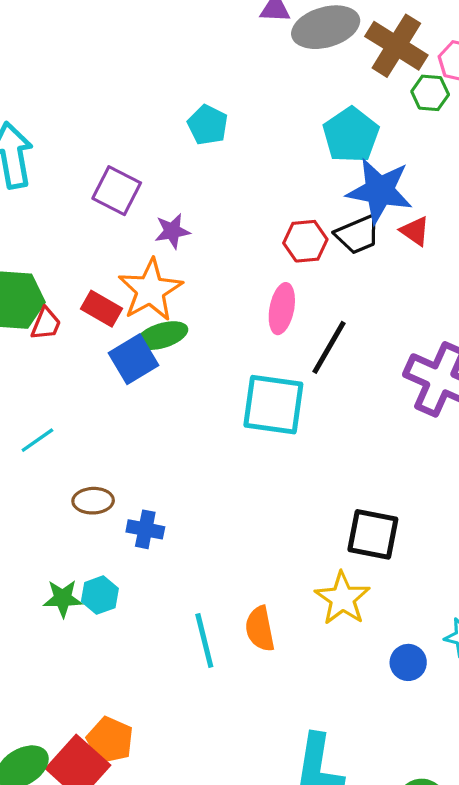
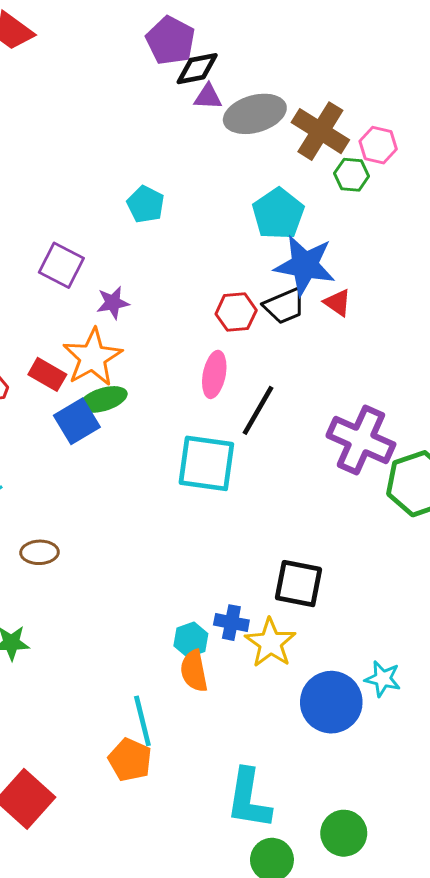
blue cross: (145, 529) -> (231, 623), moved
cyan hexagon: (100, 595) -> (191, 640), moved
cyan line: (204, 641) -> (142, 721), moved
blue circle: (408, 662) -> (331, 702), size x1.8
orange pentagon: (110, 740) -> (130, 760), moved

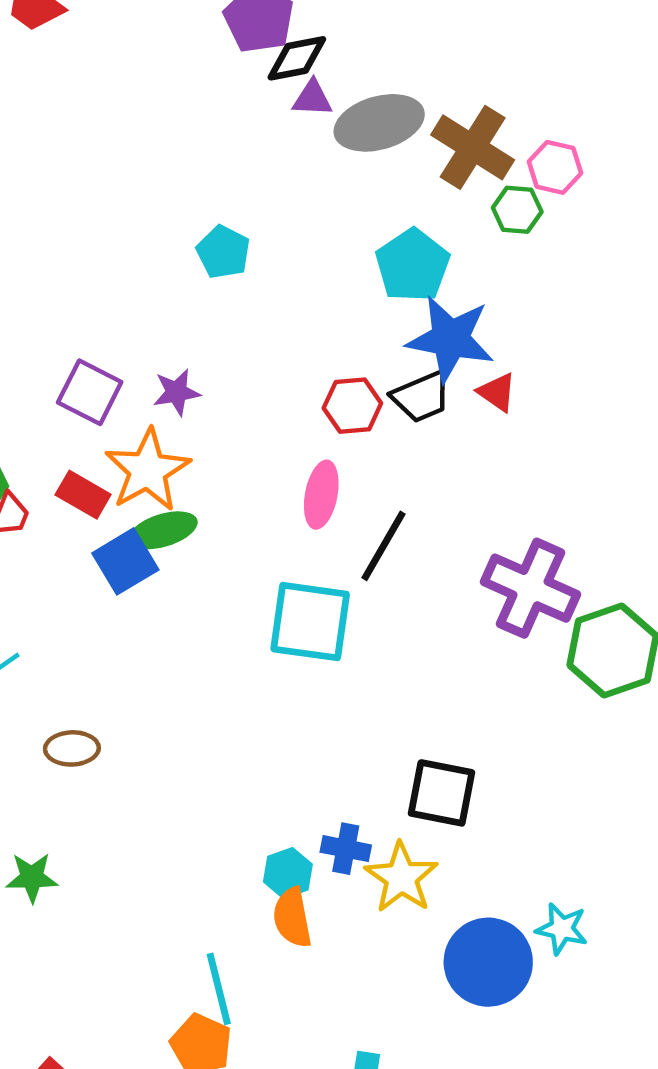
purple square: (61, 265) -> (90, 392), moved

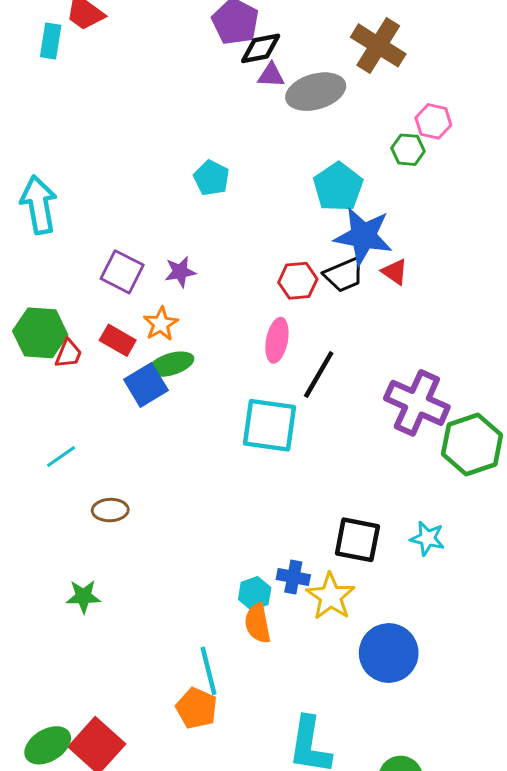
brown cross: (473, 147) -> (378, 45), moved
orange star: (148, 470) -> (161, 324), size x0.6
cyan star: (562, 929) -> (427, 538), moved

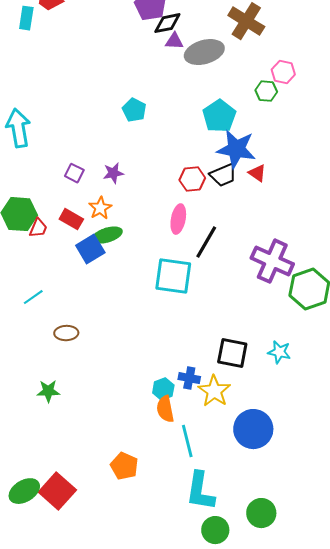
purple square: (122, 272) -> (74, 173), size x0.7
cyan line: (208, 671) -> (187, 441), moved

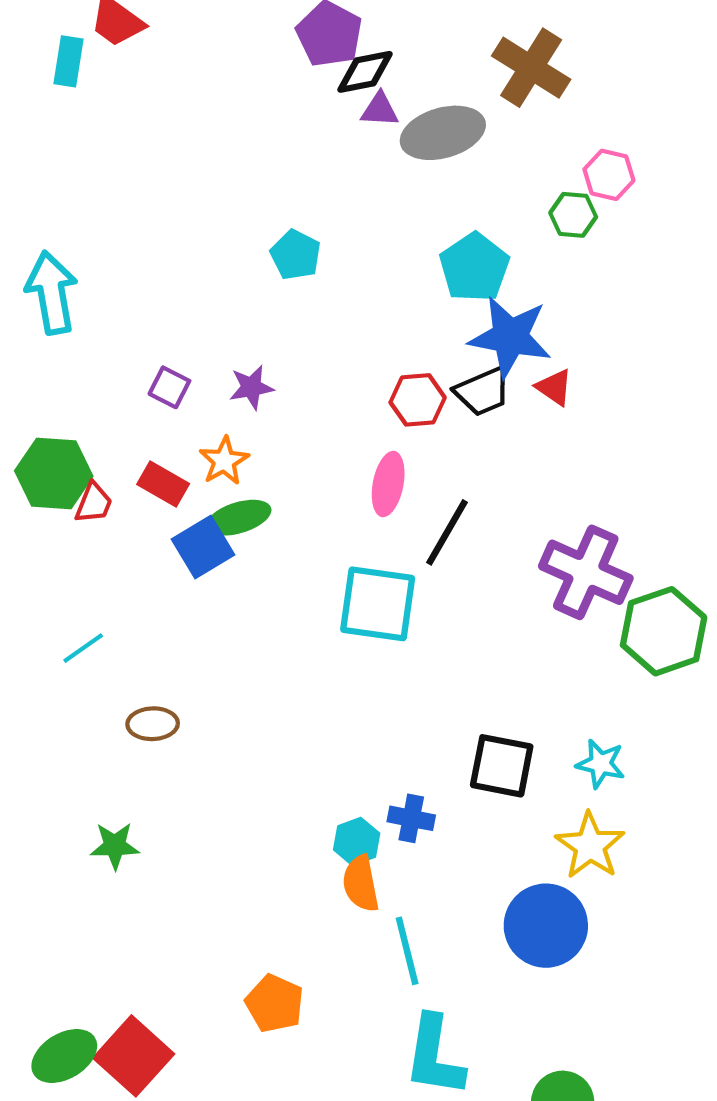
yellow star: (214, 391) -> (590, 846), moved

